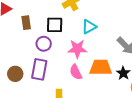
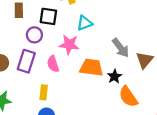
pink semicircle: (76, 72) -> (53, 64), moved

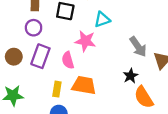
purple circle: (34, 35) -> (34, 28), moved
orange trapezoid: (91, 67) -> (84, 85), moved

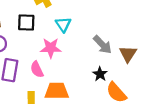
cyan triangle: (102, 19) -> (63, 24), turned -35

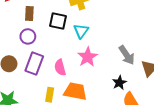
cyan triangle: (63, 24) -> (81, 31), moved
pink star: (51, 48) -> (88, 57), moved, turned 30

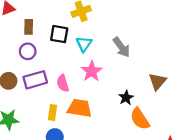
gray arrow: (127, 55) -> (121, 47), moved
purple rectangle: (34, 63) -> (35, 80), turned 55

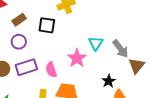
brown rectangle: (29, 27) -> (19, 20), turned 56
cyan triangle: (84, 44) -> (96, 43), moved
gray arrow: (121, 47) -> (121, 49), moved

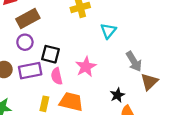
brown rectangle: (19, 20) -> (28, 18), size x1.5
black square: (47, 25) -> (50, 54), moved
cyan triangle: (96, 43) -> (108, 31), moved

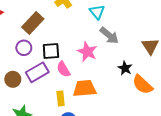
brown rectangle: (28, 18) -> (33, 23), moved
gray arrow: (134, 62) -> (109, 35), moved

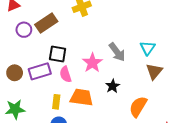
cyan triangle: (97, 12) -> (148, 48), moved
purple circle: (24, 48) -> (24, 30), moved
black star: (125, 68) -> (113, 86), moved
orange semicircle: (142, 85) -> (138, 107), turned 65

